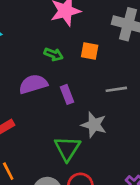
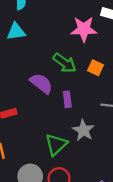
green arrow: (54, 54) -> (65, 63), size x1.5
purple semicircle: (33, 84) -> (41, 83), turned 40

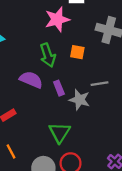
green arrow: (65, 63) -> (48, 55), turned 50
gray star: (83, 130) -> (79, 100), moved

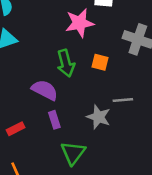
purple rectangle: (59, 88) -> (54, 120), moved

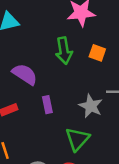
purple semicircle: (45, 90) -> (25, 74), moved
green triangle: (73, 153) -> (77, 139), moved

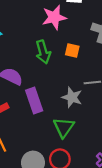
purple rectangle: (47, 105) -> (34, 101), size x1.6

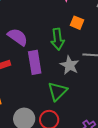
green arrow: (43, 52) -> (58, 39), moved

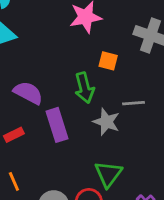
green triangle: (57, 91) -> (108, 174), moved

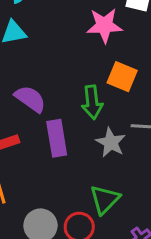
orange square: (108, 61) -> (122, 77), size x1.4

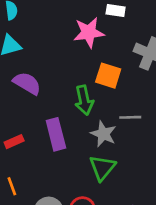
purple semicircle: (30, 99) -> (27, 83), moved
green triangle: (105, 199) -> (102, 168), moved

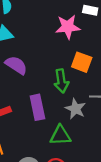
green triangle: (102, 168) -> (60, 135), moved, turned 45

